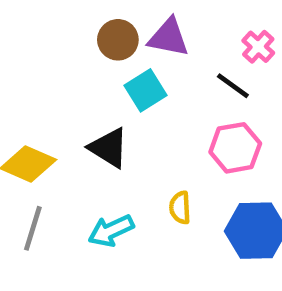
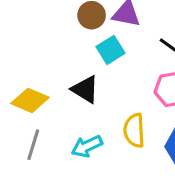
yellow semicircle: (180, 208) -> (134, 130), size x1.5

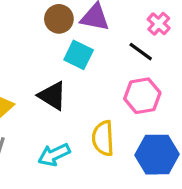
cyan square: (111, 50) -> (79, 55), turned -32

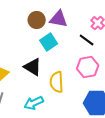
cyan square: (79, 55) -> (49, 42), turned 30
yellow semicircle: (103, 138) -> (57, 82), moved

